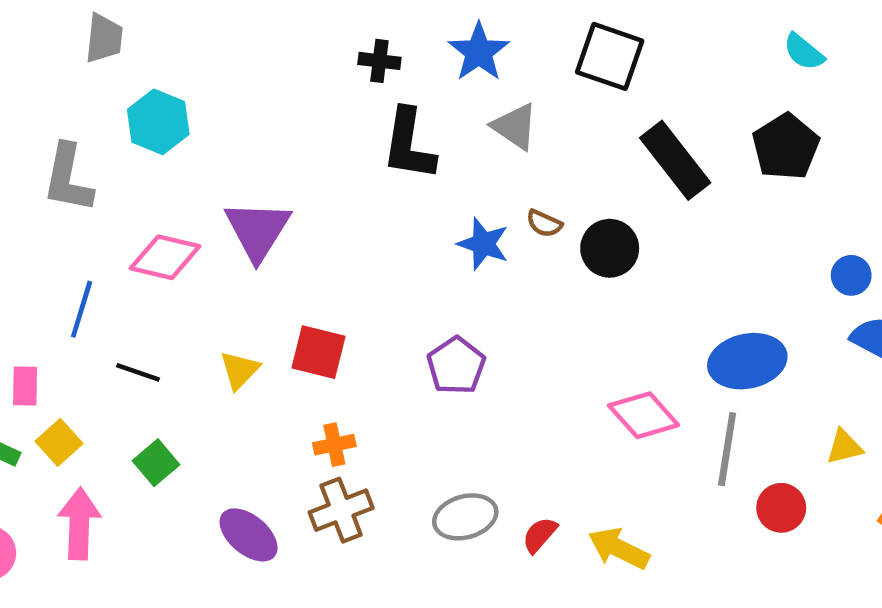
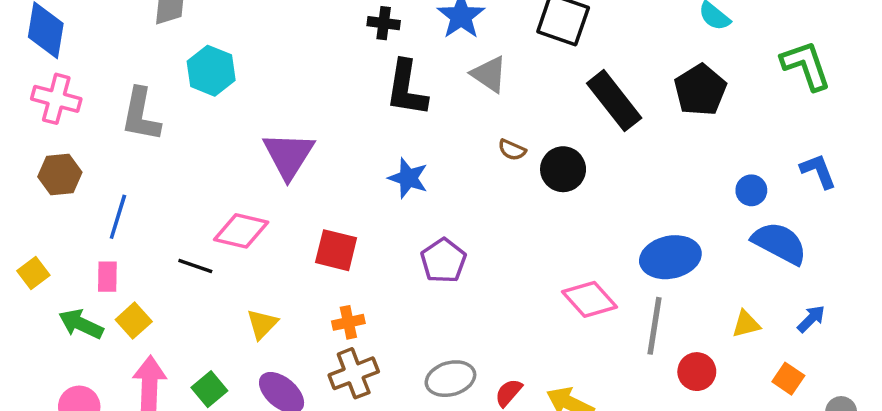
blue star: (483, 244) -> (408, 178), moved
pink diamond: (165, 257) -> (241, 231), moved
blue line: (82, 309) -> (118, 217), moved
yellow triangle: (240, 370) -> (262, 324), moved
green square: (156, 463) -> (209, 389), moved

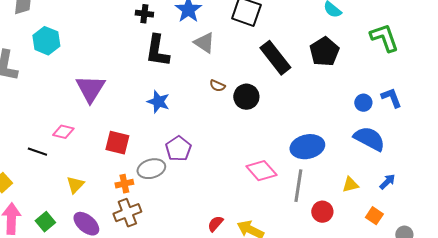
blue circle: (751, 190) -> (363, 103), moved
pink diamond: (241, 231) -> (63, 132), size x0.7
gray ellipse: (450, 379) -> (151, 169), moved

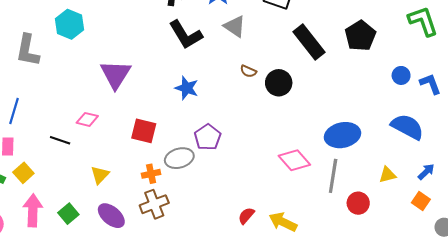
black L-shape: (157, 51) -> (186, 35), turned -40
blue circle: (363, 103) -> (401, 75), moved
orange square: (374, 216) -> (421, 201), moved

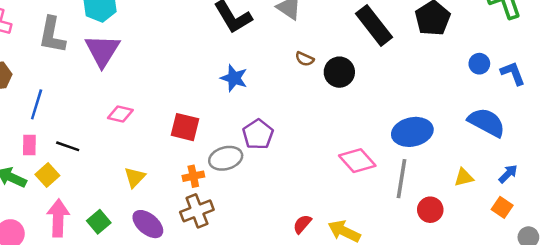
purple triangle: (115, 74) -> (102, 51), moved
black line: (60, 140) -> (68, 146), moved

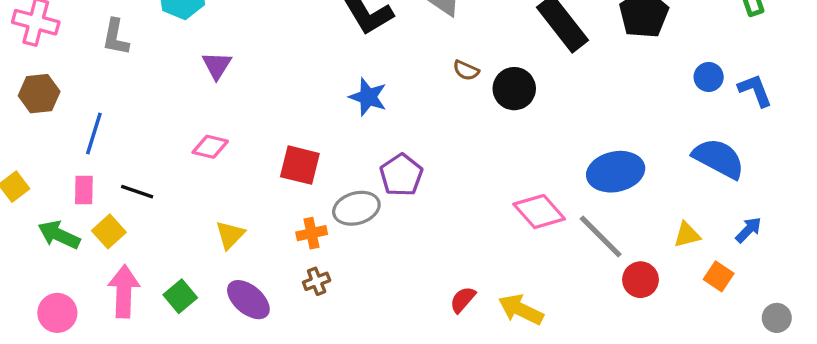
gray L-shape: (52, 35) -> (115, 37), size x0.7
purple triangle: (102, 51) -> (217, 65), moved, size x0.6
gray line: (402, 179) -> (601, 236), turned -54
orange square: (502, 207) -> (719, 276), moved
brown cross: (197, 211) -> (317, 281), size x0.6

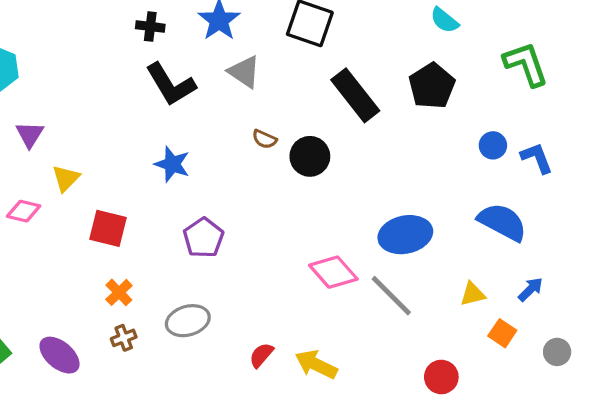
gray ellipse: (356, 208) -> (188, 321), moved
orange cross: (312, 233) -> (119, 292), turned -32
yellow triangle: (230, 235) -> (66, 178), moved
red circle: (640, 280) -> (441, 377), moved
gray circle: (777, 318) -> (557, 352), moved

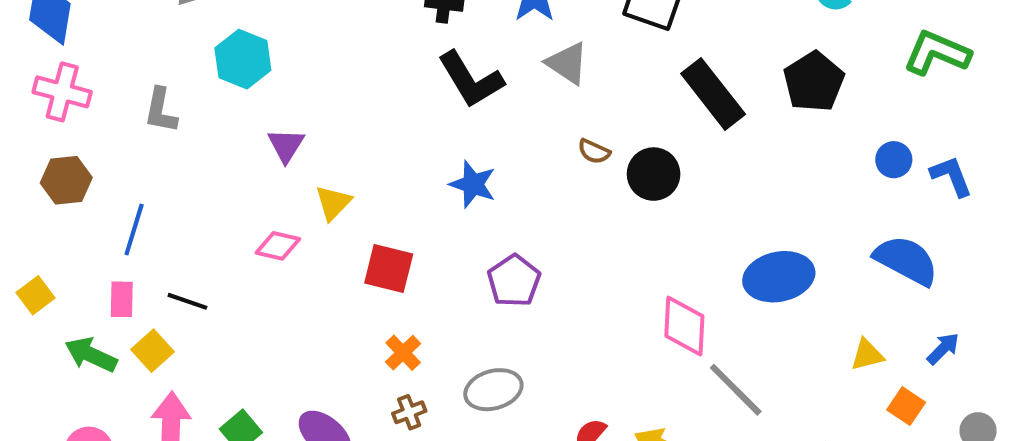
green L-shape: (526, 64) -> (937, 53), turned -48
pink diamond: (333, 272) -> (684, 326), turned 45
gray line: (391, 296) -> (736, 390), moved

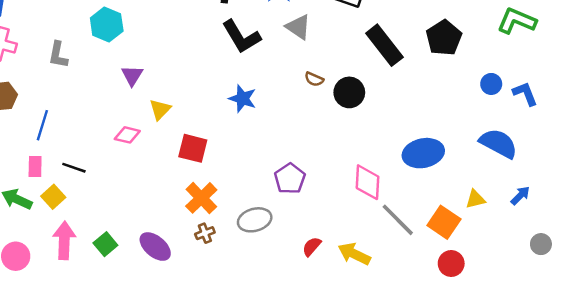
purple pentagon: (514, 281) -> (290, 179), moved
orange cross: (403, 353) -> (201, 198), size x1.5
orange square: (906, 406) -> (444, 222), moved, size x1.5

